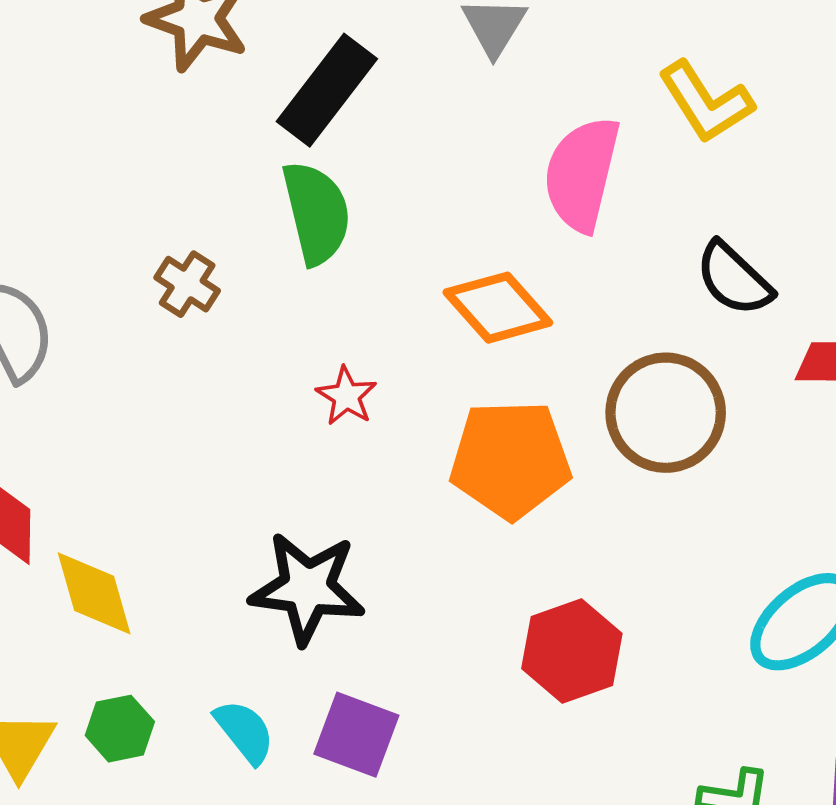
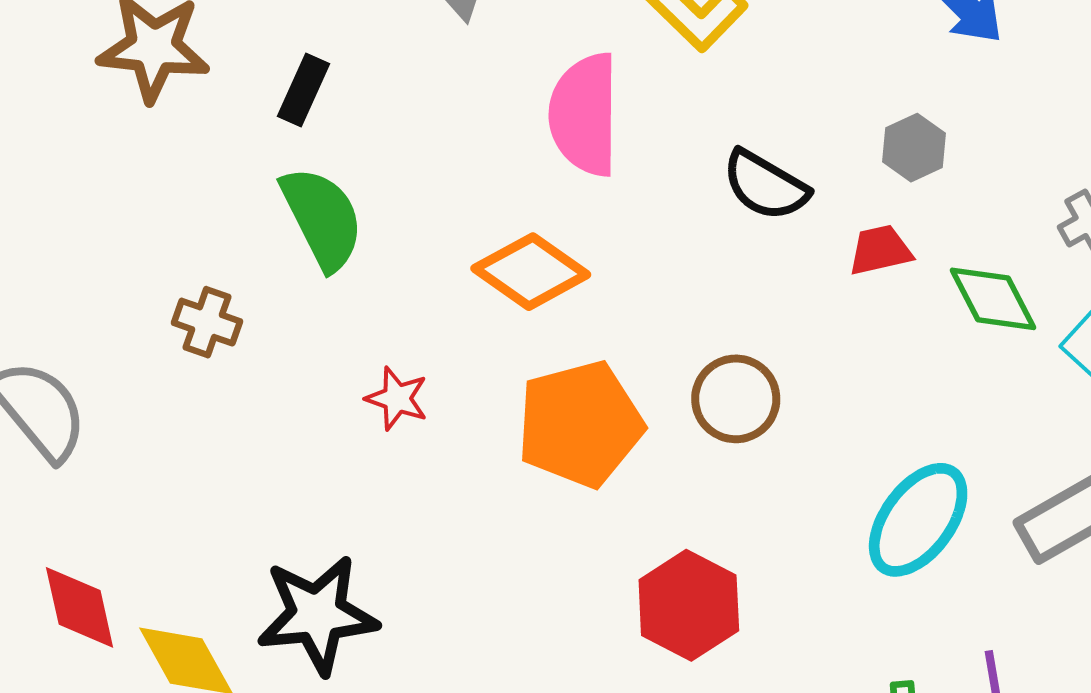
black rectangle: (327, 90) -> (304, 90), size x0.6
brown circle: (666, 413) -> (736, 399), moved, size x0.7
black star: (307, 588) -> (317, 615), moved

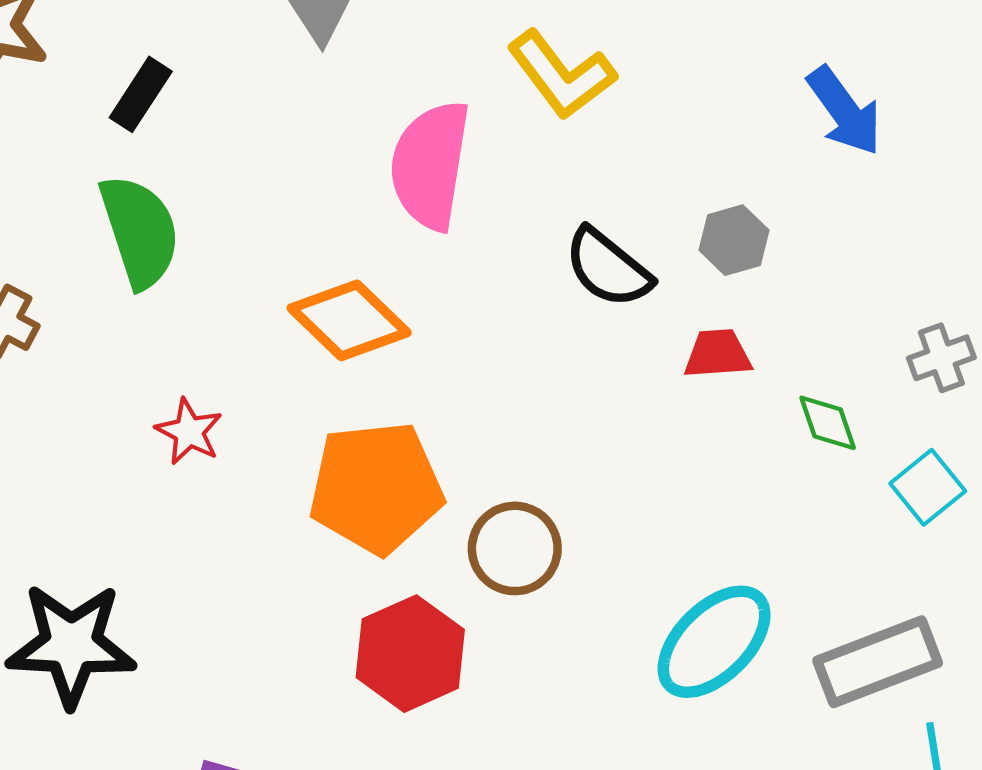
gray hexagon: (914, 148) -> (734, 240), moved
green diamond: (993, 299) -> (828, 423), size x0.7
brown circle: (736, 399) -> (515, 548), moved
red hexagon: (689, 605) -> (410, 654), moved

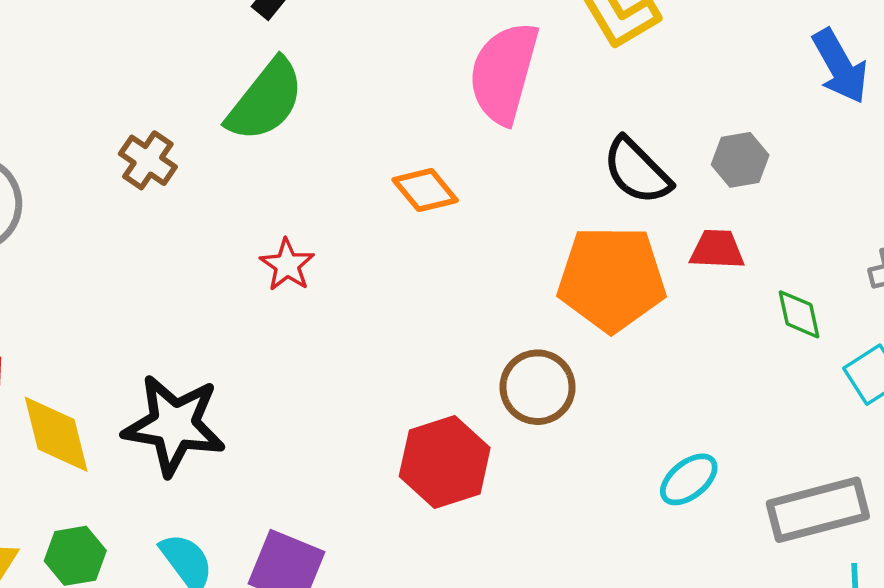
green semicircle: (140, 231) -> (265, 100), turned 50
orange diamond: (349, 320) -> (425, 190), size x0.7
orange pentagon: (376, 488) -> (612, 279), moved
cyan ellipse: (714, 642) -> (689, 479), size x0.6

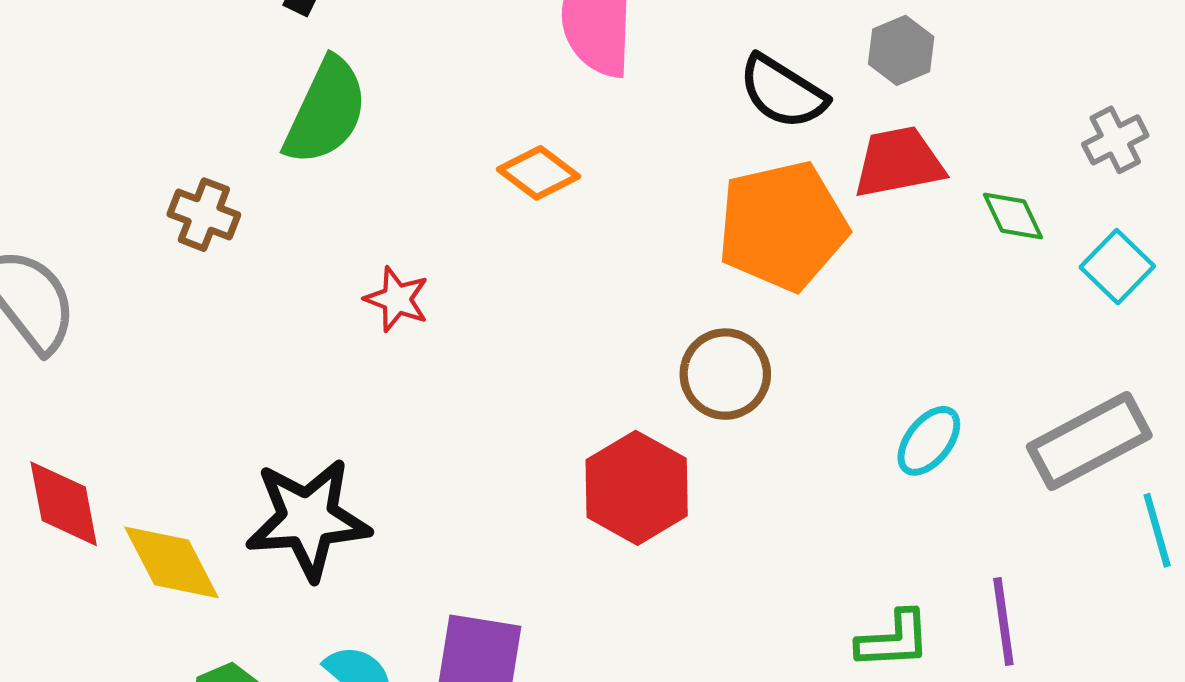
red trapezoid: (717, 249) -> (899, 162), size x1.4

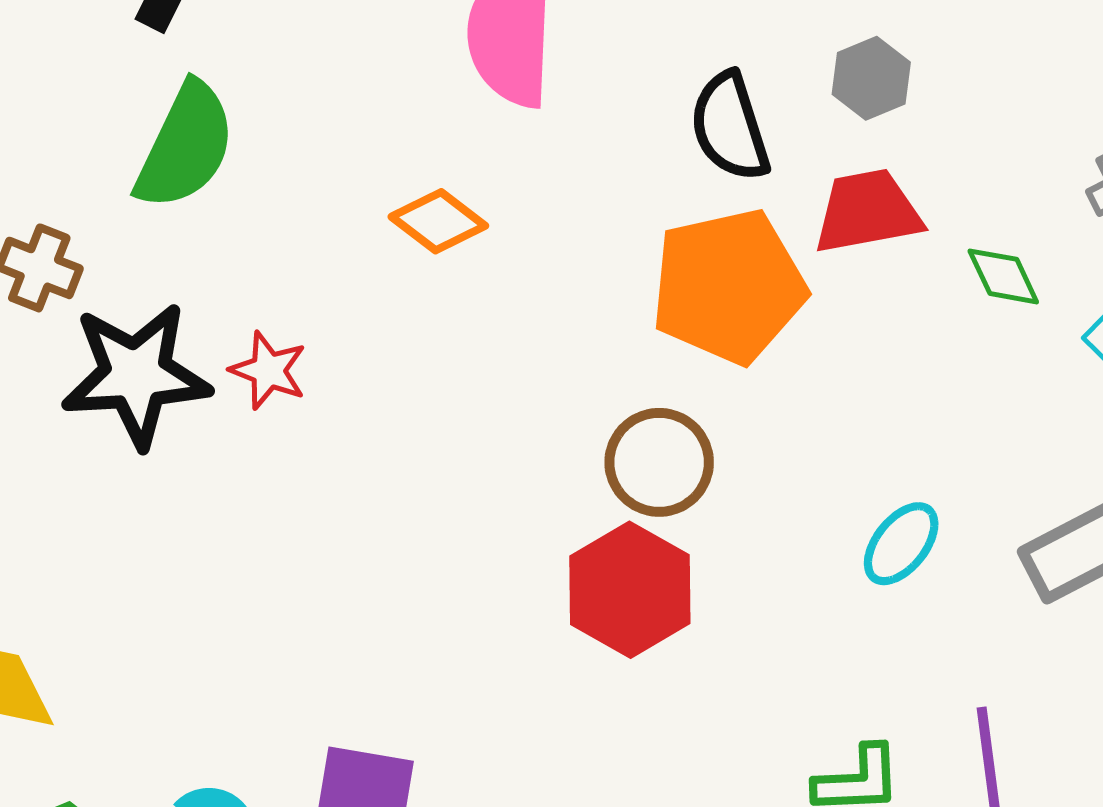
black semicircle: (783, 92) -> (730, 127), turned 40
red hexagon: (637, 488) -> (630, 590), moved
black star: (308, 519) -> (136, 375), moved

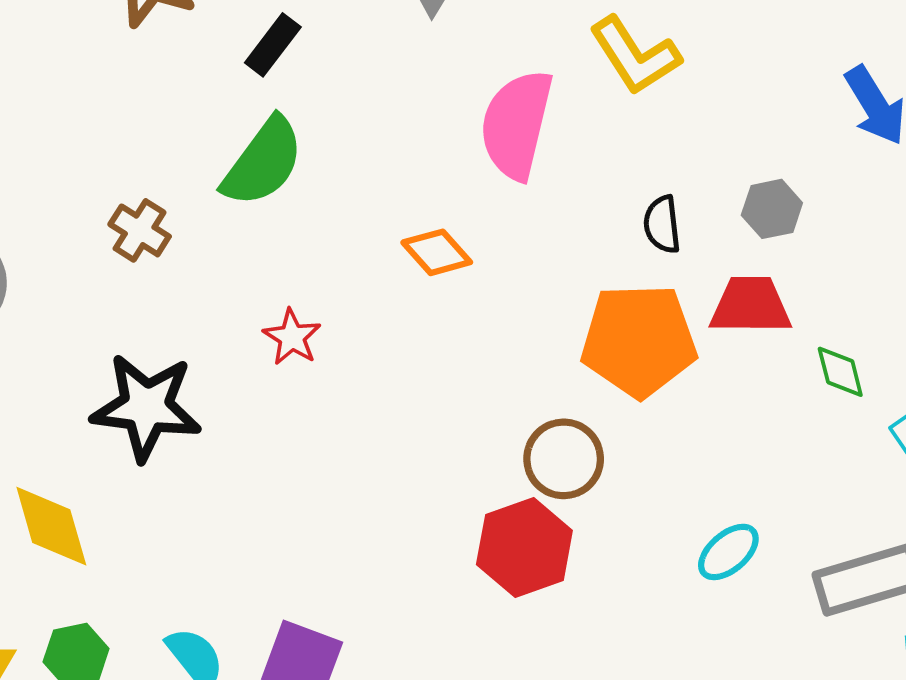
black semicircle: (730, 127) -> (662, 224), size x0.7
black star: (136, 375) -> (146, 407), moved

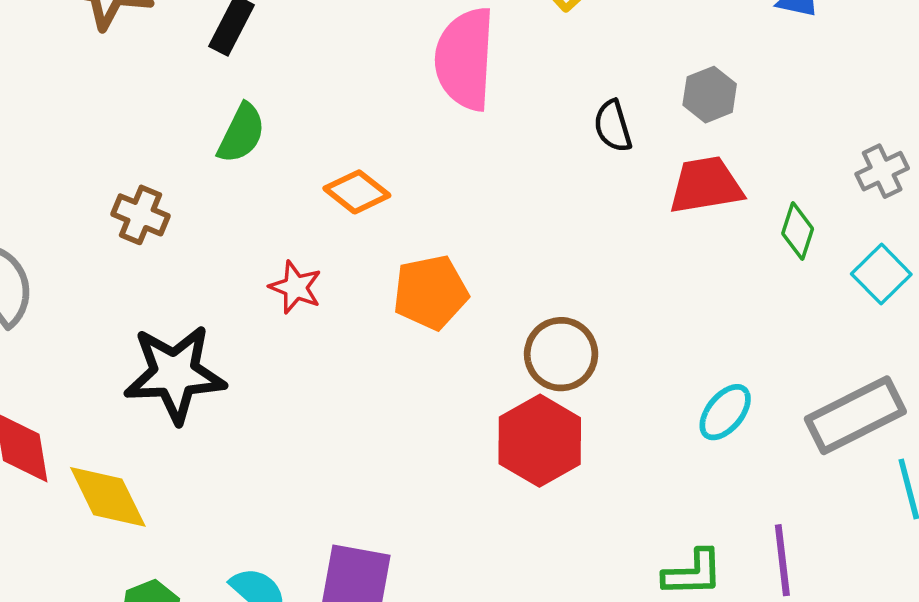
green semicircle: (263, 162) -> (241, 133), size x0.7
orange diamond: (437, 252) -> (357, 192), moved
orange pentagon: (639, 340) -> (431, 292), moved, size x0.7
green diamond: (840, 372) -> (798, 231), turned 42

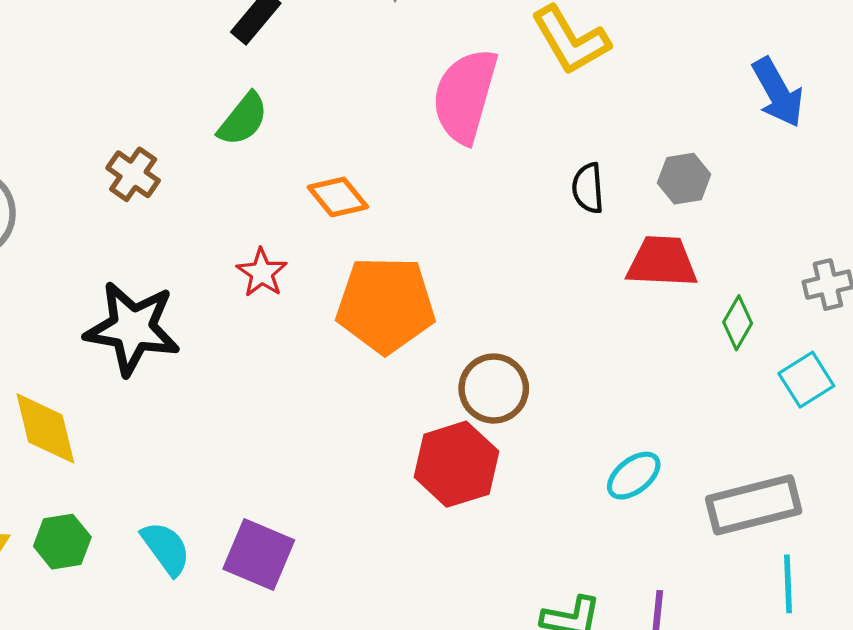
orange pentagon: (431, 292) -> (386, 305), size x1.4

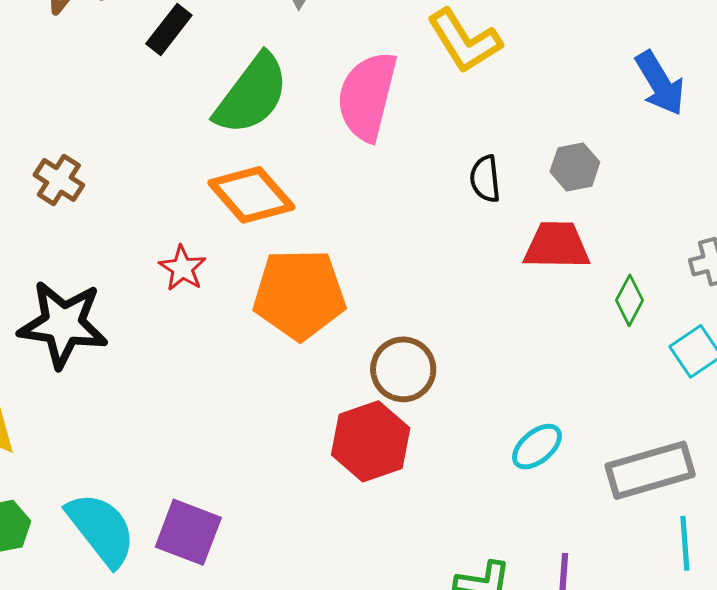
green semicircle: (243, 119) -> (252, 94), moved, size x1.6
orange diamond: (338, 197) -> (251, 195), size x1.5
cyan semicircle: (166, 548) -> (101, 529), size x1.5

